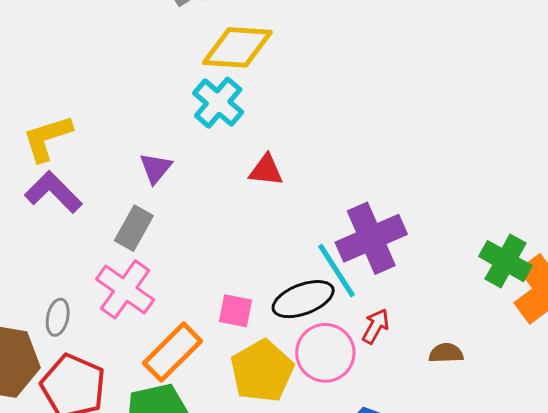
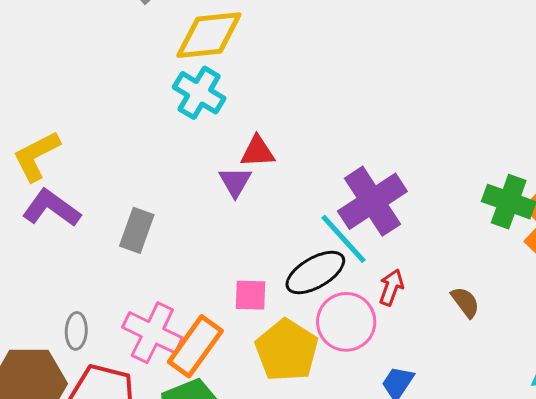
purple triangle: (156, 168) -> (235, 182), moved
pink cross: (125, 289) -> (152, 333), moved
brown semicircle: (446, 353) -> (465, 302), turned 64

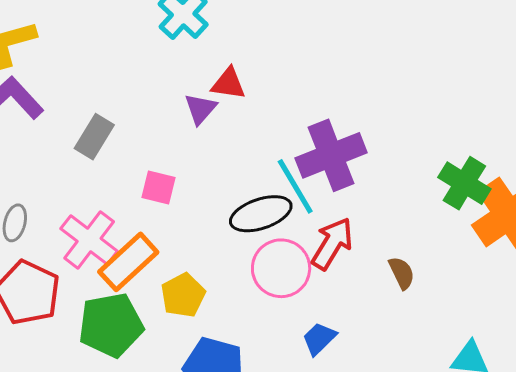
red arrow: (391, 287) -> (332, 243), size x1.5
pink square: (251, 295) -> (159, 188), moved
yellow pentagon: (287, 350) -> (183, 295), moved, size x0.7

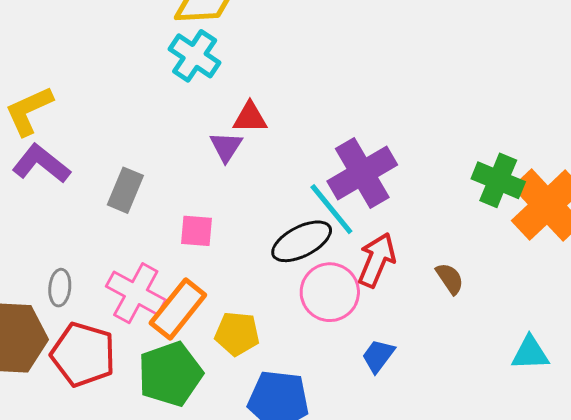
yellow pentagon: (183, 295) -> (237, 334), turned -30

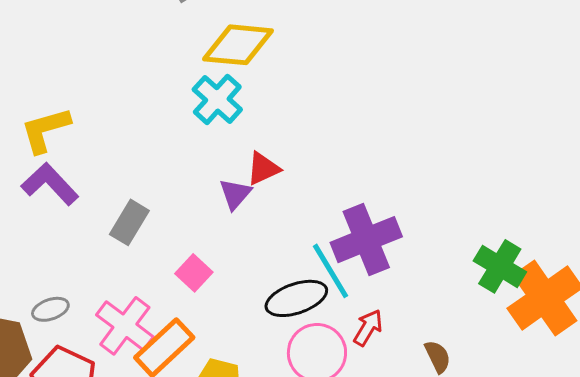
red triangle: (250, 118) -> (263, 169), turned -33
pink square: (196, 231) -> (194, 273), turned 30
red arrow: (377, 260) -> (368, 328), size x0.7
gray ellipse: (60, 288) -> (50, 309), turned 57

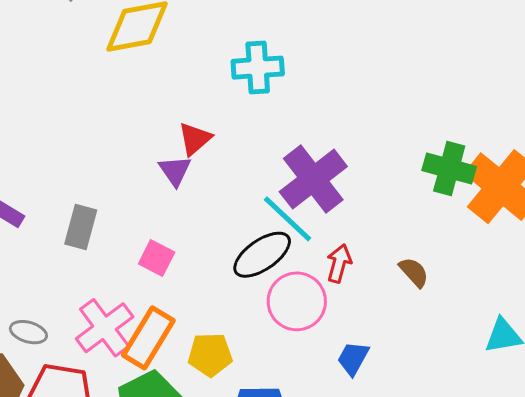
cyan cross: (217, 99) -> (258, 68), moved, turned -30
gray ellipse: (50, 309) -> (28, 332), turned 51
pink cross: (125, 326) -> (105, 328), turned 32

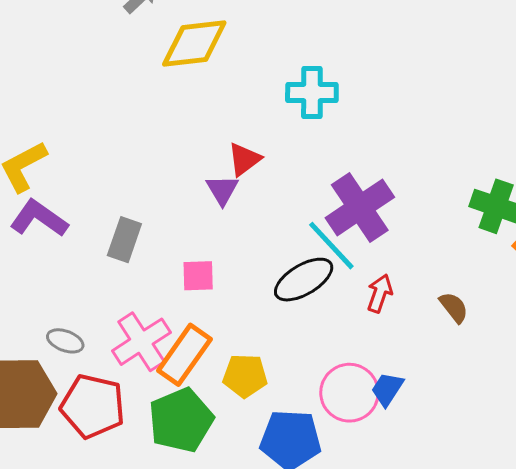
pink square: (157, 258) -> (198, 276), turned -33
pink circle: (297, 301) -> (349, 393), moved

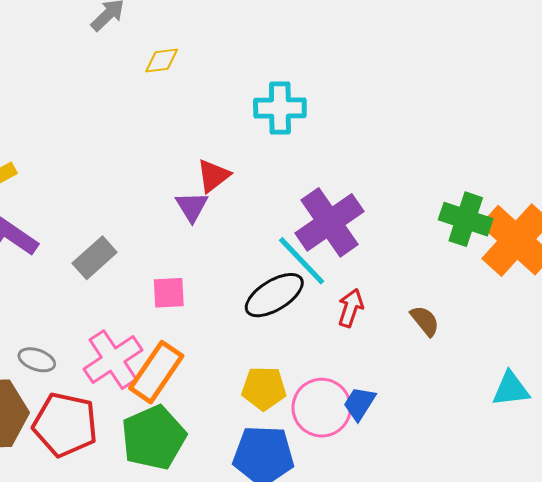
yellow diamond: (194, 43) -> (162, 61), size x0.5
gray rectangle: (124, 240) -> (95, 258), turned 30
yellow pentagon: (245, 376) -> (264, 388), moved

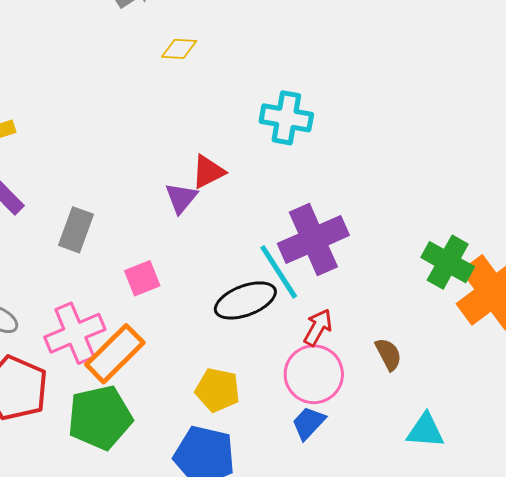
gray rectangle: (95, 258) -> (76, 230), turned -39
pink square: (169, 293) -> (142, 278), turned -30
cyan triangle: (511, 389) -> (425, 431), moved
pink circle: (322, 408) -> (314, 374), moved

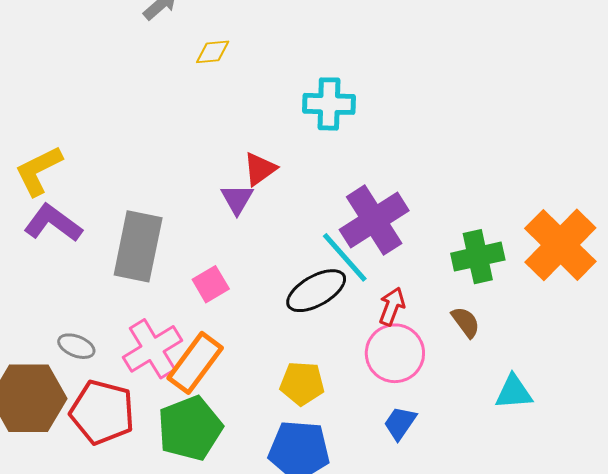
gray rectangle: (76, 230) -> (138, 246), size x1.6
green cross: (448, 262) -> (478, 257), moved, turned -33
blue trapezoid: (309, 423) -> (400, 423), moved

